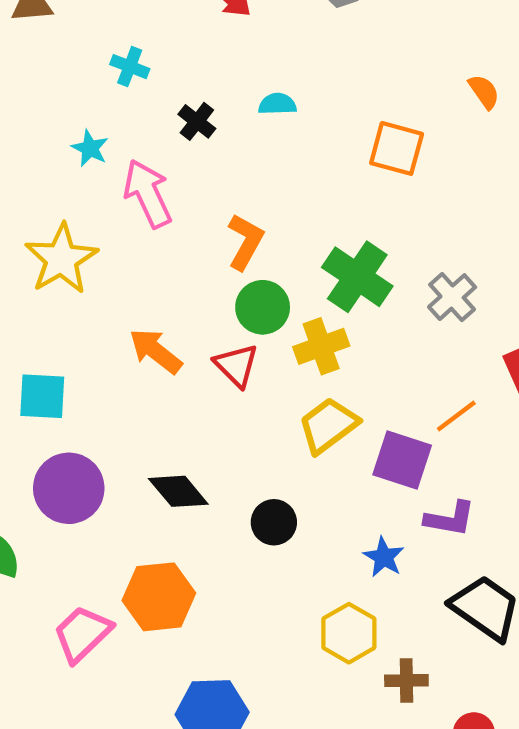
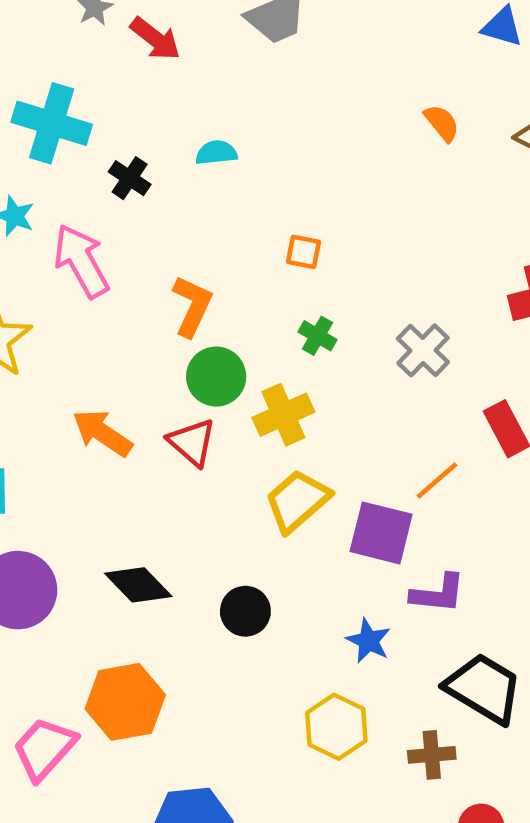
cyan cross: (130, 67) -> (52, 123), size x1.8
orange square: (397, 148) -> (303, 252), moved, size x0.6
green cross: (357, 277) -> (318, 336), size x0.5
brown cross: (406, 680) -> (432, 755), moved

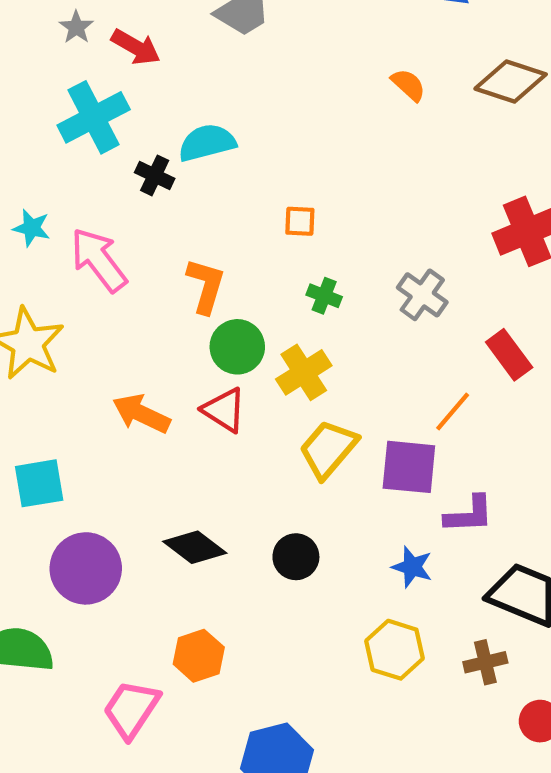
cyan cross: (52, 123) -> (94, 117), moved, turned -36
cyan semicircle: (216, 153) -> (207, 143), size x1.5
black cross: (130, 178) -> (155, 175), moved
orange hexagon: (125, 702) -> (199, 656), size x0.7

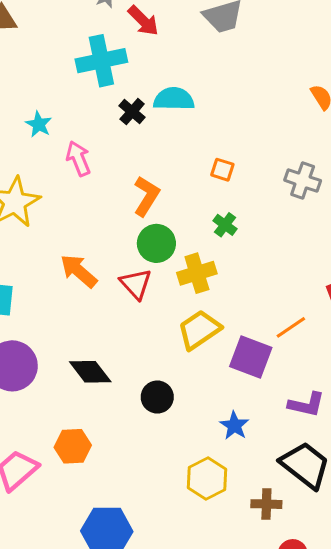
pink arrow: (99, 260) -> (78, 158), size x0.7
gray cross: (422, 295) -> (303, 180), moved, turned -32
purple L-shape: (469, 514) -> (306, 405), moved

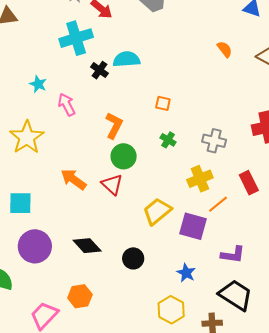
gray cross: (303, 180) -> (214, 141), moved
yellow cross: (197, 273) -> (200, 179), moved

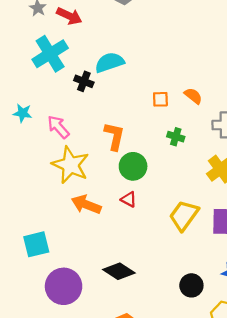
orange semicircle: (225, 49) -> (193, 96), moved
yellow star: (27, 137) -> (70, 165), moved
red triangle: (112, 185) -> (129, 199), size x0.7
black circle: (133, 258) -> (191, 285), moved

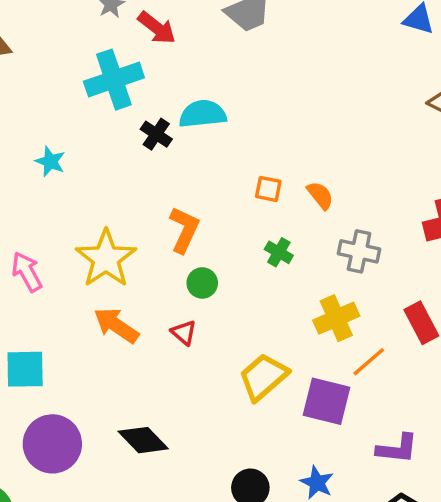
pink arrow: (58, 127) -> (27, 272), moved
green circle: (133, 166) -> (202, 283), size x0.7

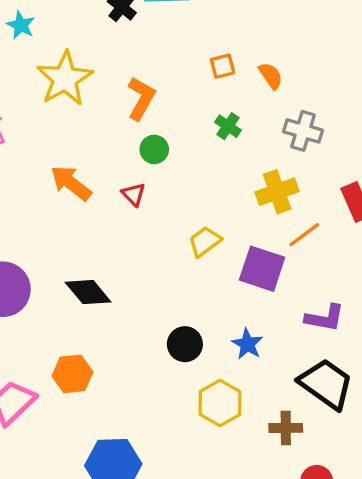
orange square: (268, 189) -> (223, 66), turned -30
yellow star: (106, 259) -> (65, 79), moved
yellow trapezoid: (263, 377) -> (205, 242), size x0.7

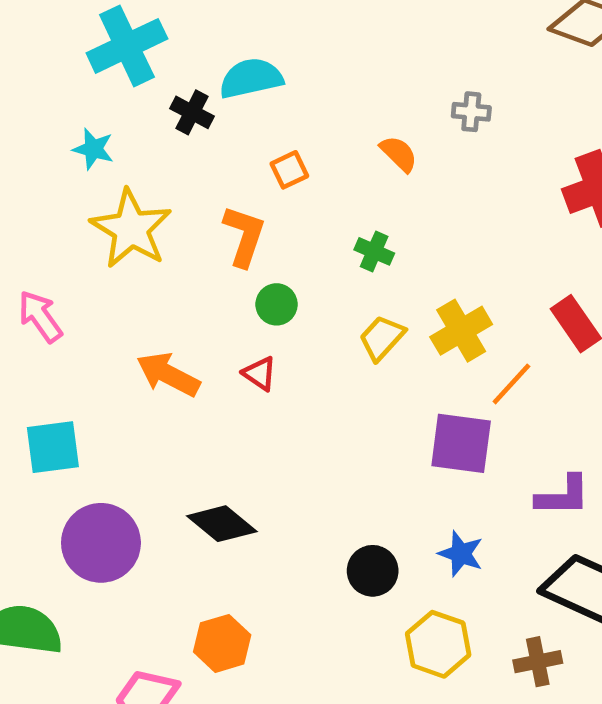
cyan star: (21, 25) -> (93, 149), moved
orange square: (223, 66) -> (289, 170), moved
orange semicircle: (271, 76) -> (399, 154), moved
gray cross: (303, 131) -> (471, 112), moved, size x0.7
yellow trapezoid: (205, 242) -> (382, 338), moved

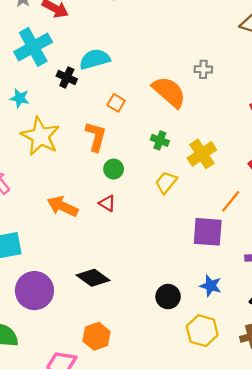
orange semicircle: (399, 154) -> (169, 92), size x1.8
orange square: (289, 170) -> (116, 103), turned -30
yellow cross: (461, 331) -> (202, 154), moved

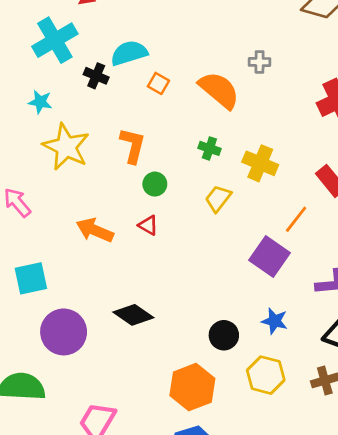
orange square: (116, 103) -> (158, 83), moved
yellow cross: (202, 154) -> (260, 163), turned -32
purple square: (208, 232) -> (269, 256), turned 32
orange hexagon: (97, 336) -> (192, 387), moved, size x1.4

